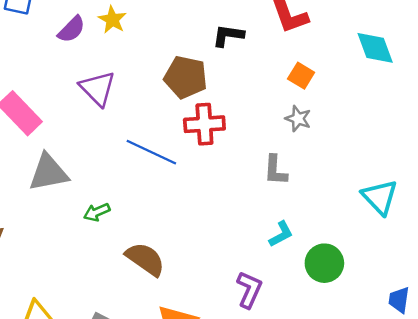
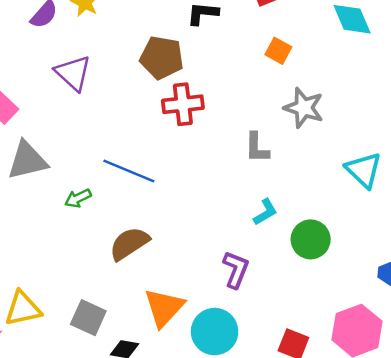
gray star: (298, 119) -> (304, 108), moved, size x1.5
blue line: (151, 152) -> (129, 171), moved
brown semicircle: (145, 259) -> (129, 244), turned -66

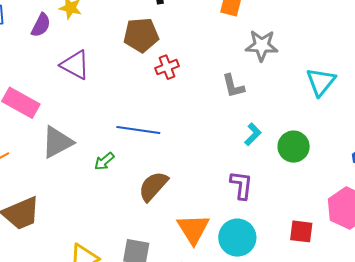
red cross: (183, 104) -> (167, 67), size x0.7
cyan triangle: (364, 170) -> (321, 82), turned 40

